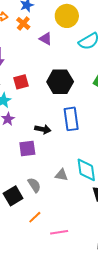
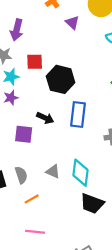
black hexagon: (60, 82) -> (61, 79), moved
orange line: (35, 217) -> (32, 199), moved

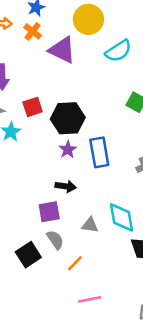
purple triangle: (72, 22) -> (62, 50), size x1.6
purple star: (11, 98) -> (68, 150), moved
black arrow: (45, 118) -> (66, 186), moved
purple square: (24, 134) -> (49, 212), moved

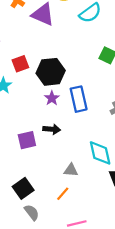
purple square: (49, 212) -> (27, 140), moved
gray triangle: (90, 225) -> (71, 170), moved
gray semicircle: (55, 240) -> (32, 212), moved

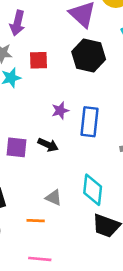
black hexagon: (51, 72) -> (89, 55), moved
orange line: (63, 194) -> (36, 221), turned 32

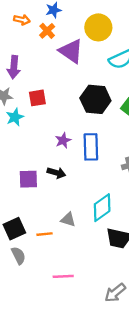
black hexagon: (89, 55) -> (95, 99), moved
cyan diamond: (93, 190) -> (102, 208), turned 56
orange line: (36, 221) -> (45, 234), moved

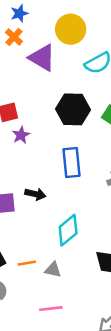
purple star: (63, 140) -> (21, 135), moved
cyan diamond: (102, 208) -> (68, 230), moved
gray triangle: (68, 220) -> (53, 270), moved

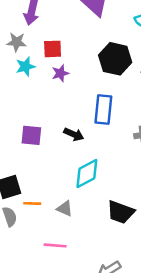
black arrow: (35, 194) -> (74, 134), moved
orange line: (27, 263) -> (32, 203), moved

